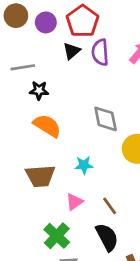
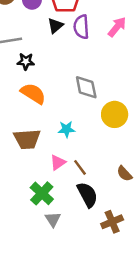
brown line: (110, 206) -> (80, 167), moved

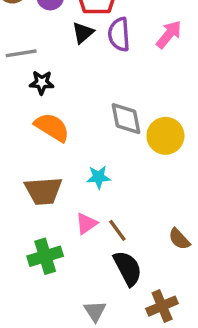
yellow circle: (115, 114) -> (165, 136), moved
green cross: (42, 193) -> (45, 256), moved, turned 30
gray triangle: (53, 219) -> (95, 311), moved

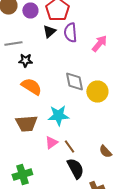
pink arrow: (169, 34) -> (99, 44), moved
cyan star: (98, 177) -> (58, 116), size x1.5
green cross: (45, 256) -> (22, 174), moved

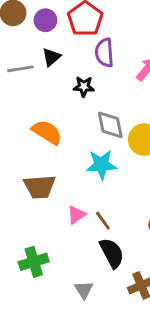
black triangle: (49, 32) -> (51, 57), moved
black star: (25, 60) -> (84, 87), moved
cyan star: (58, 116) -> (101, 165), moved

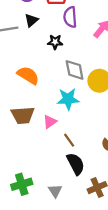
pink triangle: (76, 215) -> (50, 122), moved
green cross: (34, 262) -> (22, 184), moved

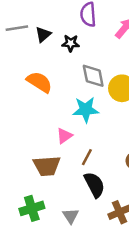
black triangle: (31, 20) -> (43, 34), moved
brown trapezoid: (23, 115) -> (47, 166), moved
brown line: (69, 140) -> (87, 157), turned 64

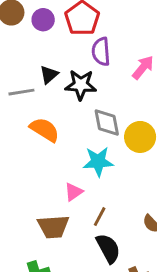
gray line: (17, 28) -> (21, 92), moved
black star: (71, 43) -> (81, 85), size x1.5

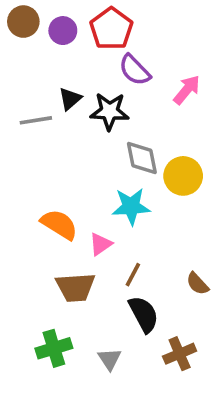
purple semicircle: (101, 52) -> (135, 70), turned -40
orange semicircle: (45, 130) -> (59, 224), moved

